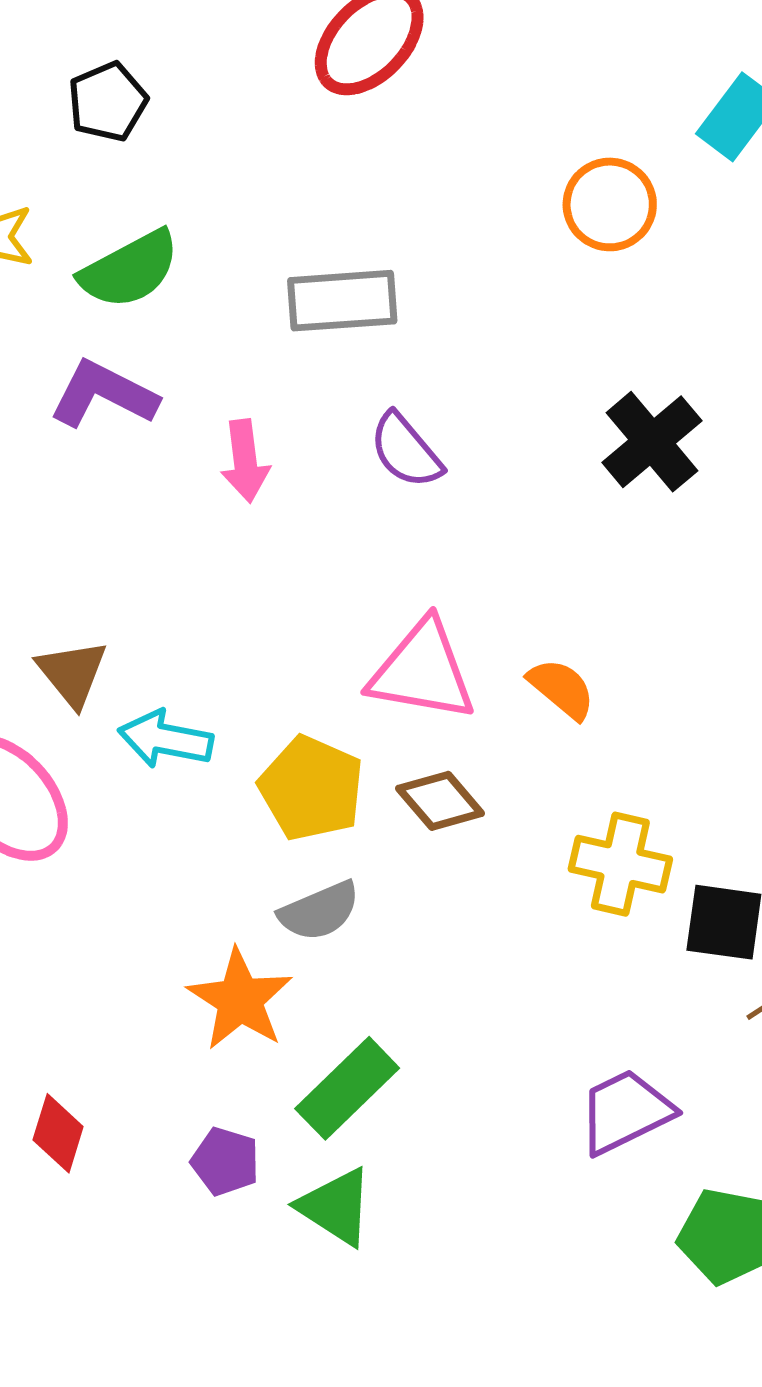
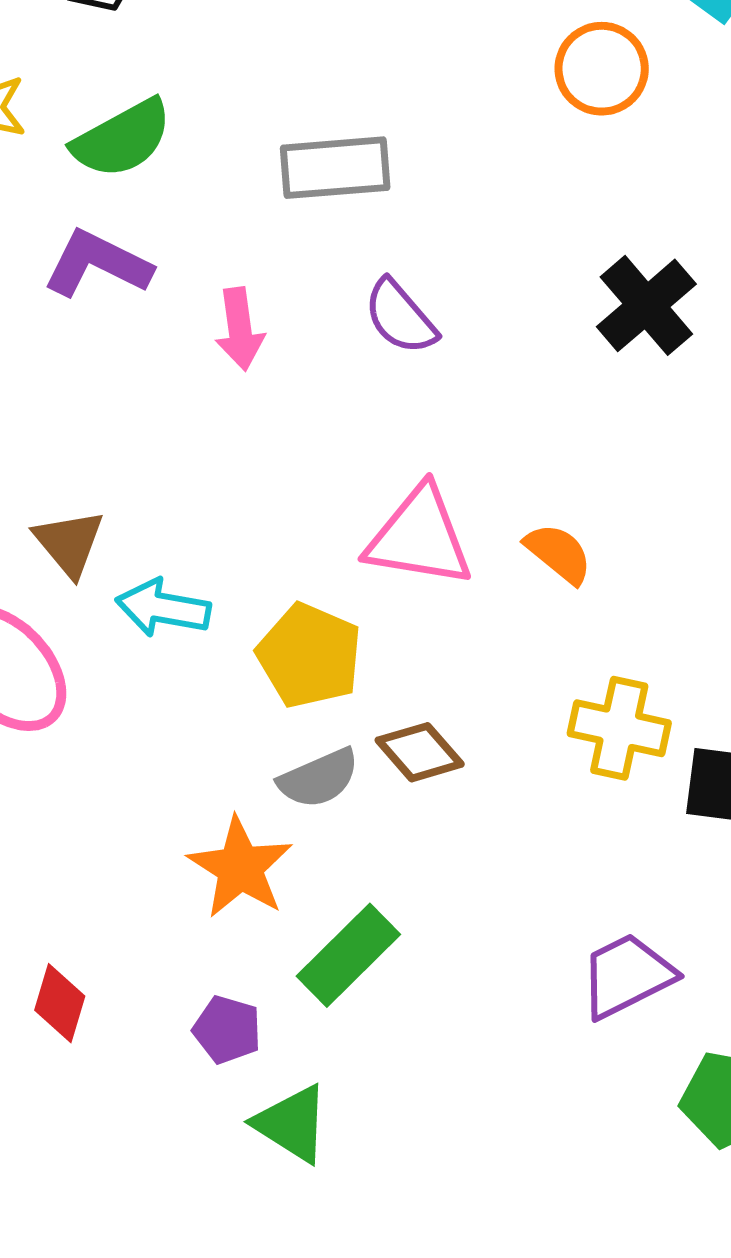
brown diamond: (440, 801) -> (420, 752), moved
green triangle: (336, 1207) -> (292, 1124), moved

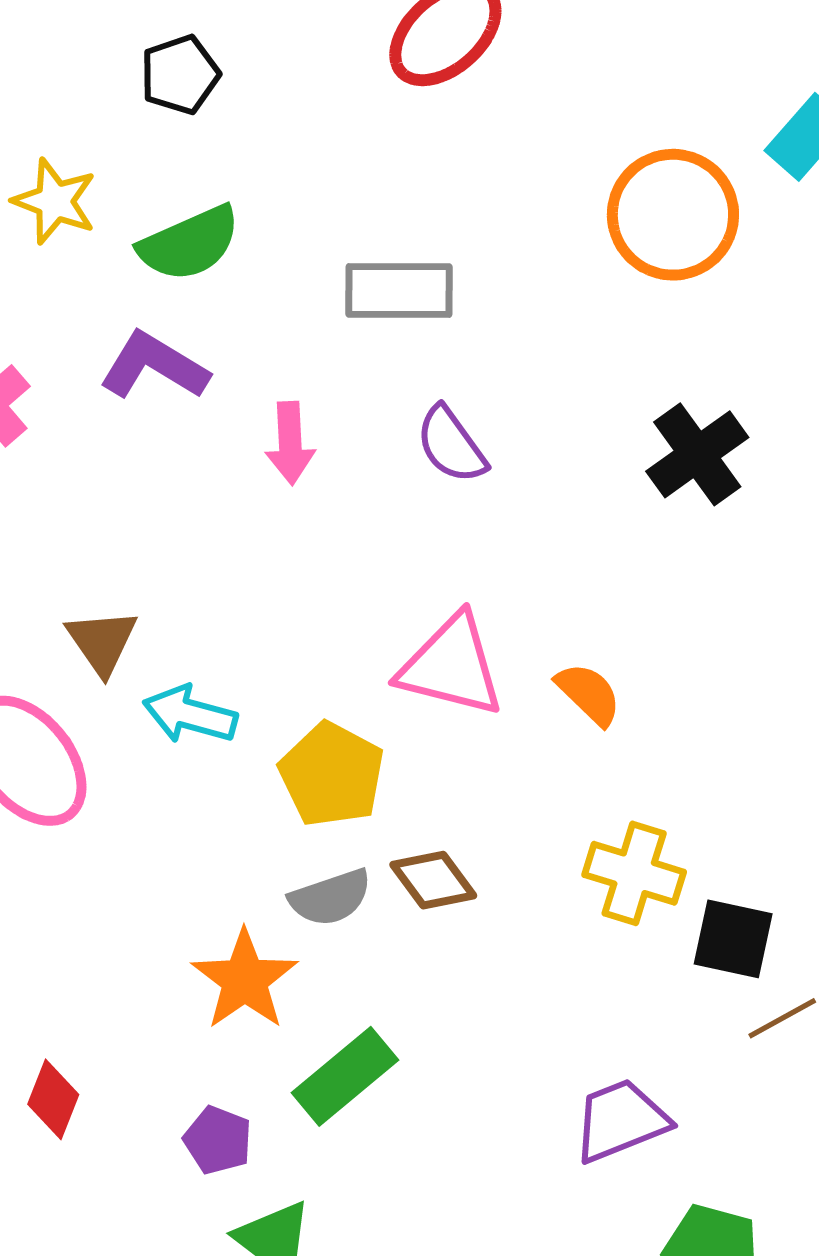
orange circle: (602, 69) -> (673, 215), size x1.4

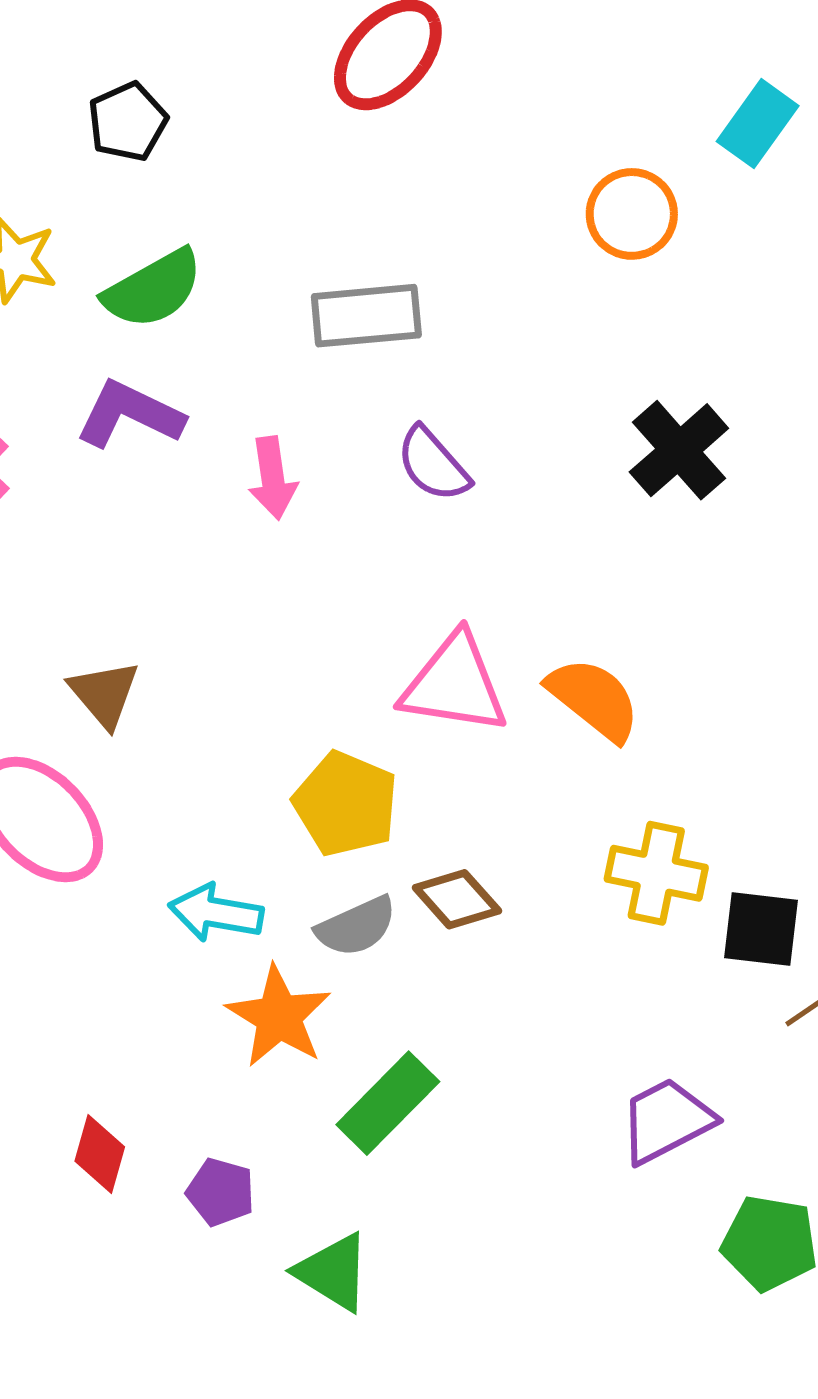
orange circle: (673, 215) -> (632, 214), size x0.7
orange semicircle: (589, 694) -> (594, 699), size x1.4
cyan arrow: (190, 714) -> (216, 913), moved
purple pentagon: (218, 1140) -> (221, 1192), moved

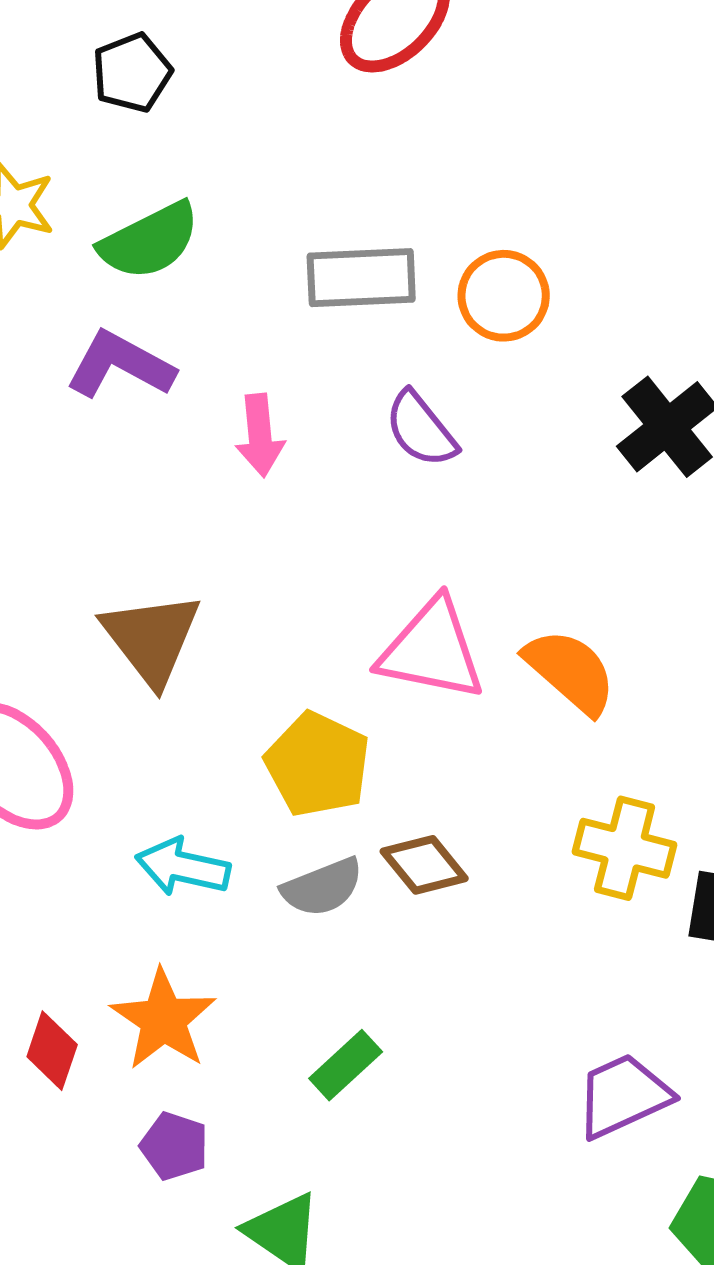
orange circle: (632, 214) -> (504, 296), moved
brown triangle: (104, 694) -> (151, 639), moved, size x1.4
orange star: (279, 1017) -> (163, 1020), moved
green rectangle: (388, 1103) -> (346, 1065), size x0.7
red diamond: (100, 1154) -> (52, 1051), moved

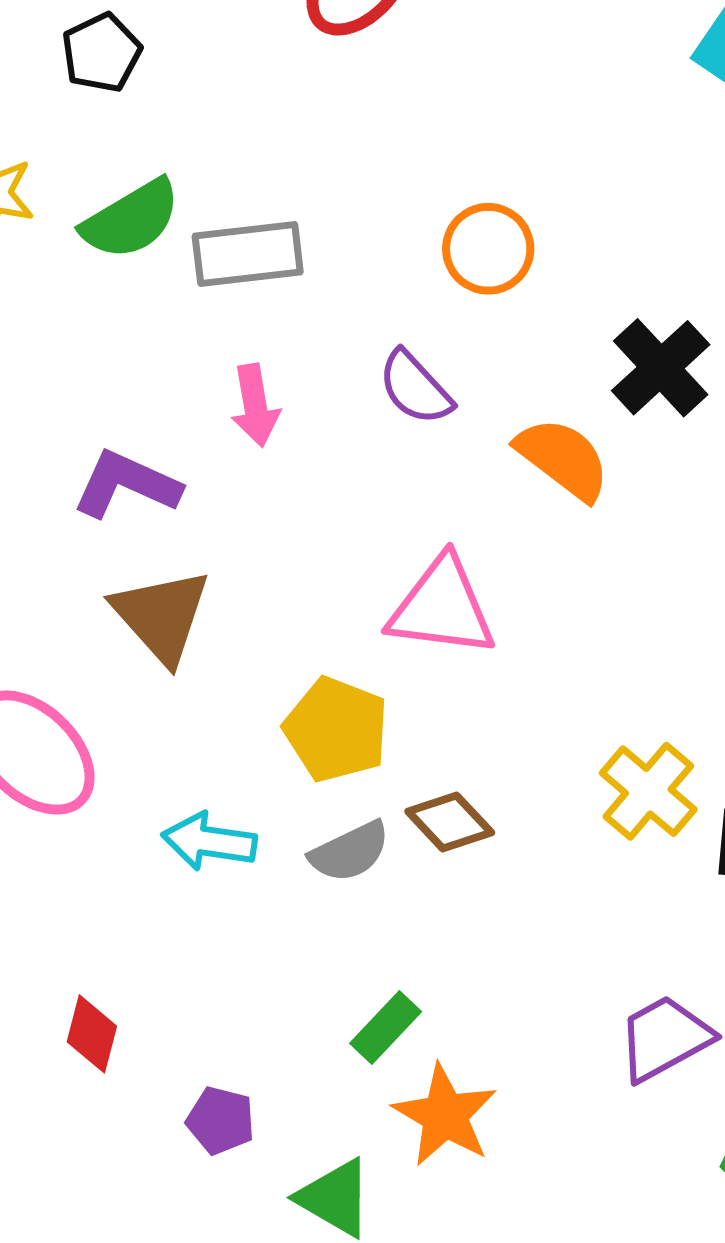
gray rectangle: (361, 278) -> (248, 254), moved
purple L-shape: (120, 365) -> (127, 484), moved
orange semicircle: (570, 671) -> (563, 459), moved
yellow cross: (625, 848) -> (648, 791), turned 30
orange star: (163, 1020) -> (445, 1115), moved

